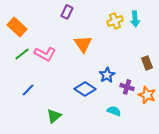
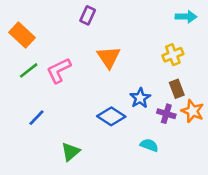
cyan arrow: (135, 19) -> (186, 17), moved, turned -84
yellow cross: (115, 21) -> (173, 55), moved
pink L-shape: (45, 54) -> (59, 70), turned 125
brown rectangle: (147, 63) -> (177, 89), moved
orange star: (147, 95) -> (193, 111), moved

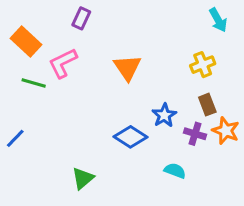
purple rectangle: (88, 15) -> (81, 18), moved
cyan arrow: (186, 17) -> (218, 20), turned 60
green line: (29, 70) -> (34, 83), turned 54
pink L-shape: (59, 70) -> (63, 63), moved
blue line: (36, 118) -> (15, 138), moved

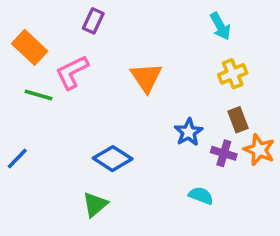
cyan arrow: (218, 20) -> (220, 26), moved
blue diamond: (130, 137) -> (113, 159), moved

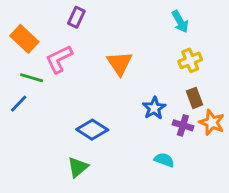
blue line: (17, 159) -> (19, 104), moved

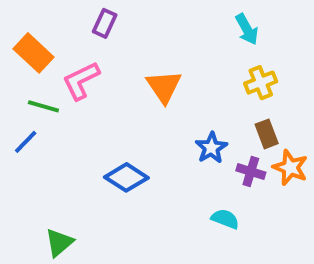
green triangle: (78, 167) -> (59, 243), moved

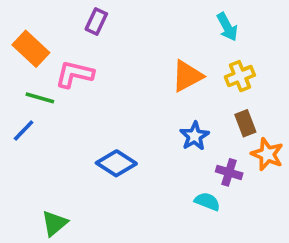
pink L-shape: (81, 81) -> (74, 74), turned 39
orange triangle: (164, 87) -> (187, 76), moved, turned 36
purple cross: (251, 171) -> (229, 172), moved

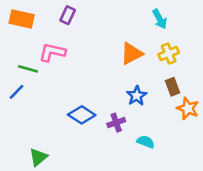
orange rectangle: (31, 49) -> (22, 19), moved, turned -30
purple cross: (229, 172) -> (116, 123), moved, turned -36

